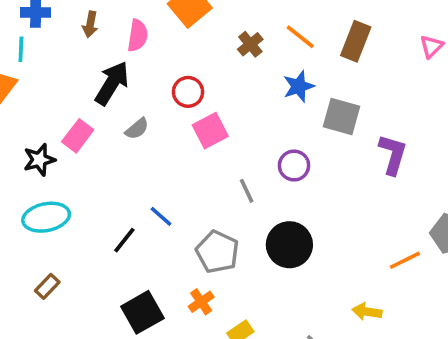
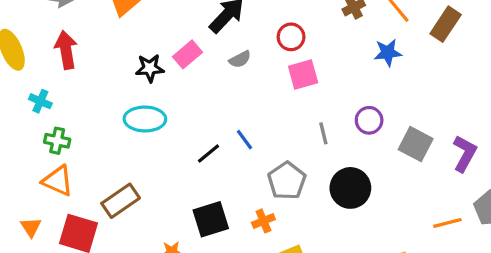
gray square: (341, 116) -> (416, 144), moved
purple L-shape: (393, 154) -> (465, 154), moved
brown rectangle: (47, 286) -> (121, 201), moved, size x1.6

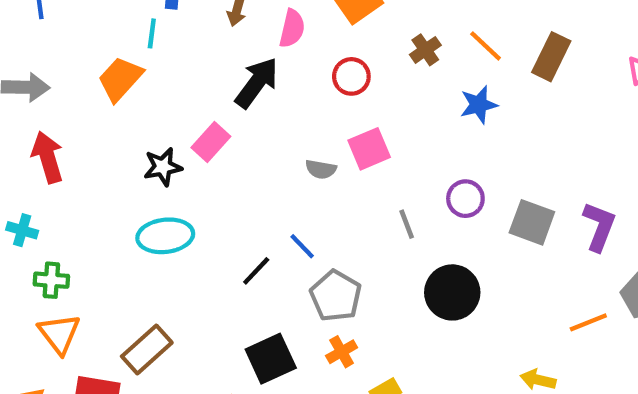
red circle: (291, 37) -> (351, 76), moved
gray semicircle: (240, 59) -> (321, 169), moved, turned 45
orange triangle: (58, 181) -> (59, 334), turned 36
gray pentagon: (287, 181) -> (336, 296), moved

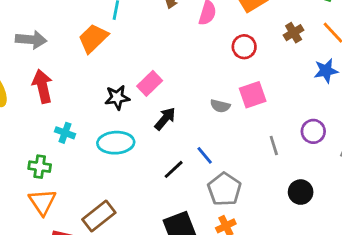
black arrow: (257, 83) -> (165, 119), moved, size x0.7
cyan cross: (22, 230) -> (65, 133), moved
black circle: (452, 292) -> (301, 192), size x0.7

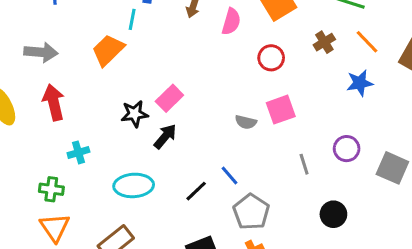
black arrow: (165, 119) -> (165, 136), moved
cyan cross: (65, 133) -> (78, 152), turned -36
cyan ellipse: (116, 143) -> (134, 185), moved

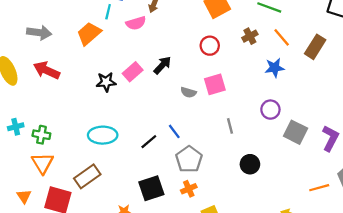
pink semicircle: (231, 22) -> (136, 23), moved, turned 54
red arrow: (54, 102) -> (47, 70), turned -55
black arrow: (165, 136) -> (162, 65), moved
purple circle: (347, 149) -> (270, 110), moved
cyan cross: (78, 152) -> (16, 127), moved

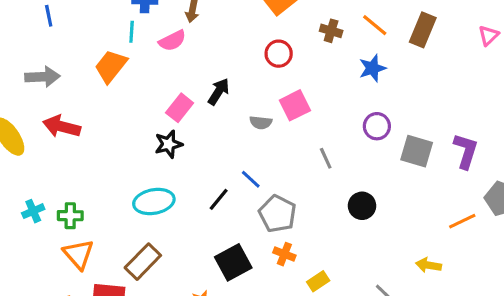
brown cross: (250, 36) -> (331, 31), turned -35
black star: (106, 82) -> (169, 144), moved
orange cross: (189, 189) -> (284, 254), turned -35

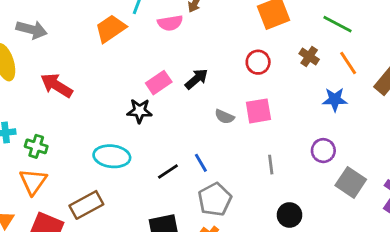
gray arrow: (42, 77) -> (32, 30), moved
red arrow: (62, 127) -> (57, 85), moved

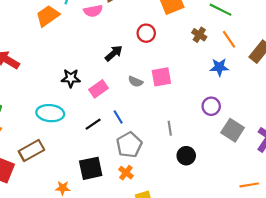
red circle: (258, 62) -> (146, 33), moved
pink rectangle: (159, 83) -> (99, 89), moved
gray line: (271, 165) -> (170, 128), moved

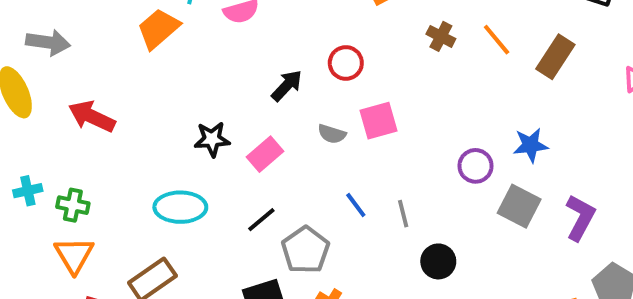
red circle: (146, 33) -> (346, 63), moved
blue star: (219, 67) -> (530, 145), moved
blue line: (118, 117) -> (356, 205), moved
gray pentagon: (129, 145) -> (305, 250), moved

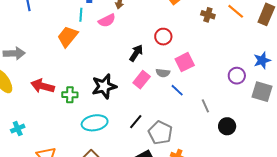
black star: (212, 139) -> (104, 86), size x1.4
pink rectangle: (265, 154) -> (142, 80), moved
green cross: (73, 205) -> (70, 95), moved
blue line: (356, 205) -> (177, 90), moved

